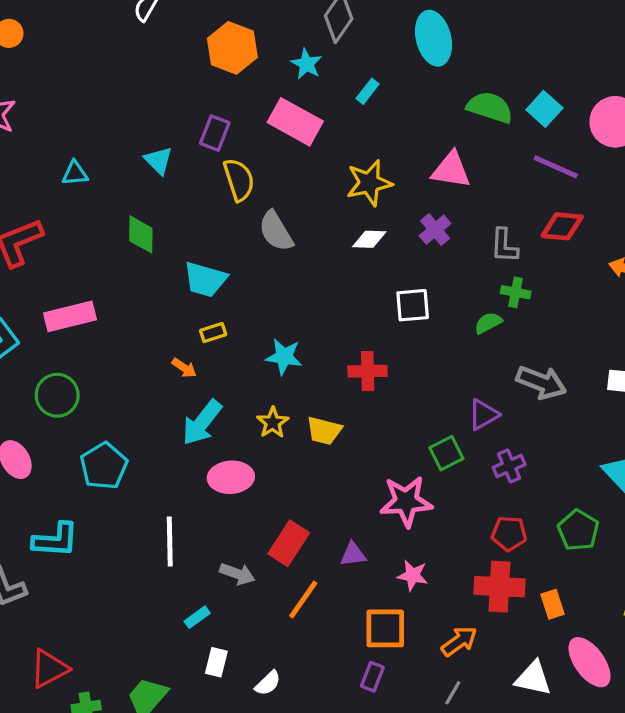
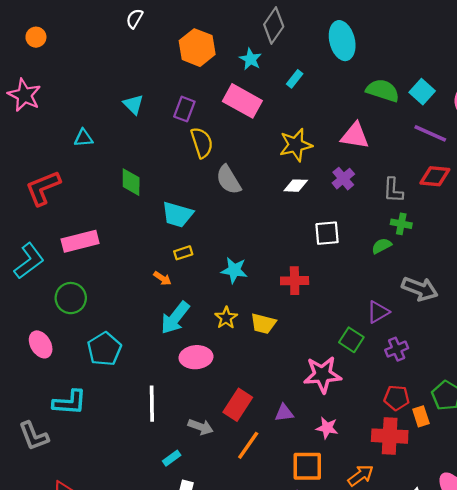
cyan triangle: (158, 160) -> (133, 104), moved
green square: (446, 453) -> (351, 340), turned -30
orange rectangle: (553, 604) -> (421, 416), moved

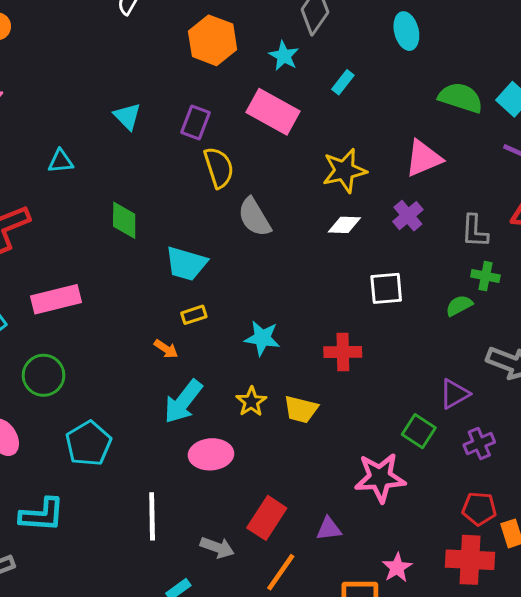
cyan ellipse: (342, 41) -> (406, 31), size x0.7
pink triangle: (355, 136) -> (423, 158), turned -32
pink star: (327, 428) -> (397, 568), moved, turned 30

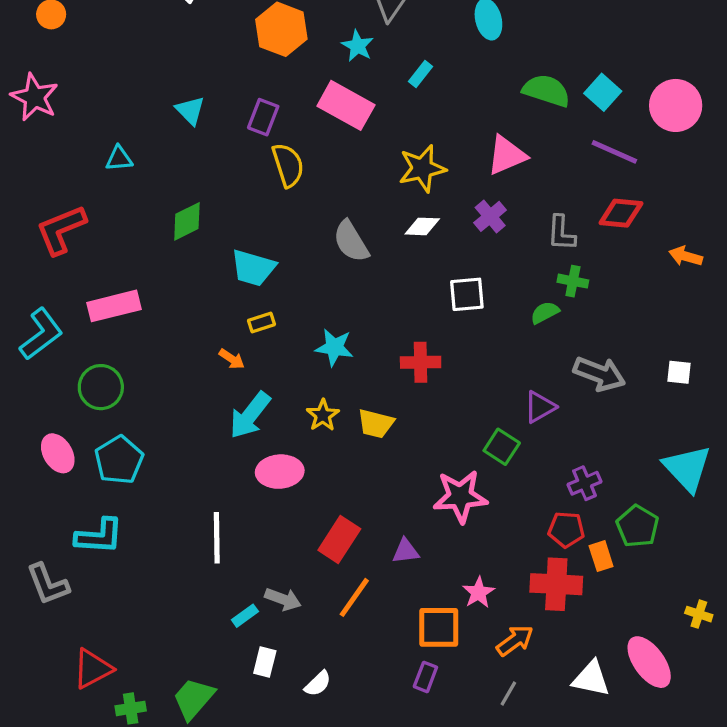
gray semicircle: (254, 217) -> (351, 241), moved
green diamond: (124, 220) -> (187, 221), turned 63
cyan pentagon: (88, 444) -> (119, 460), moved
purple cross: (479, 444) -> (585, 483), moved
gray arrow: (217, 547) -> (283, 599), moved

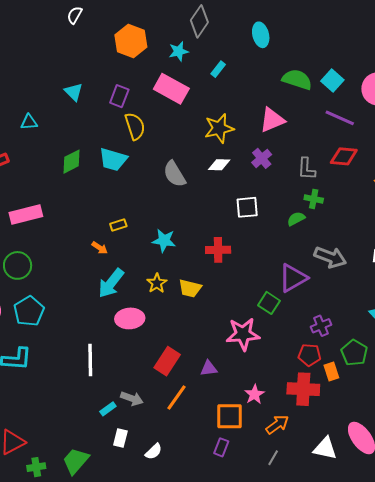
cyan star: (358, 46) -> (179, 51), turned 30
cyan trapezoid: (253, 268) -> (113, 159), moved
purple triangle: (540, 407) -> (293, 278), size x1.4

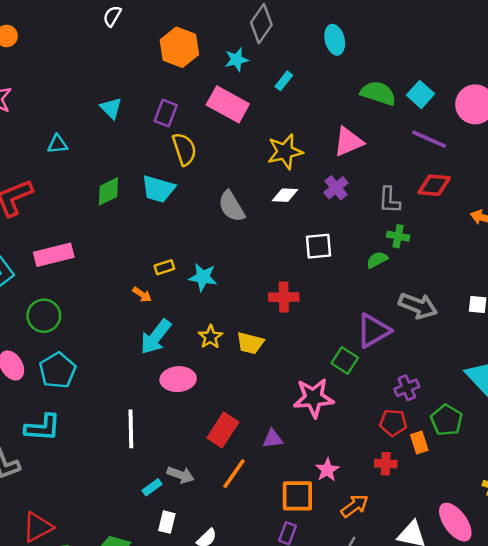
cyan star: (164, 241) -> (203, 277), moved
red cross: (303, 389) -> (386, 464), size x0.6

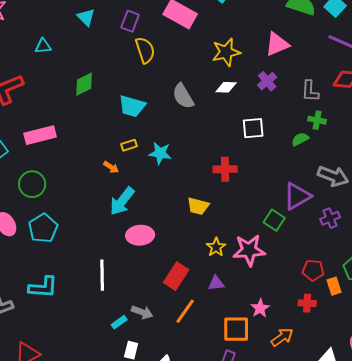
cyan trapezoid: (158, 189) -> (132, 106), moved
yellow star: (210, 337) -> (216, 247), moved
purple cross: (407, 388) -> (330, 218), moved
cyan L-shape: (43, 428) -> (43, 287), moved

